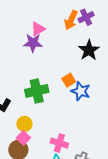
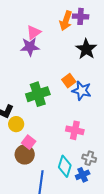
purple cross: (86, 17) -> (81, 16), turned 35
yellow circle: (24, 124) -> (16, 124), moved
pink cross: (59, 143) -> (75, 130), moved

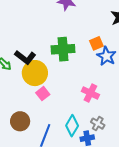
yellow circle: (16, 124) -> (35, 73), size x1.6
brown circle: (25, 155) -> (20, 121), moved

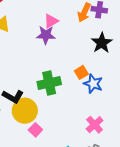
pink cross: (90, 93) -> (95, 125), moved, turned 30

